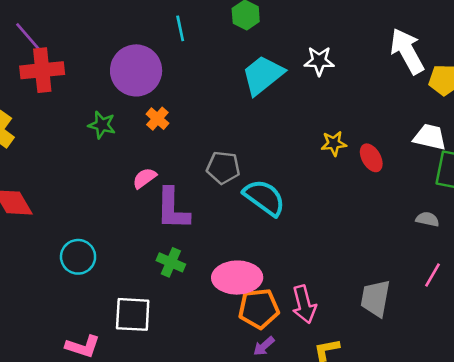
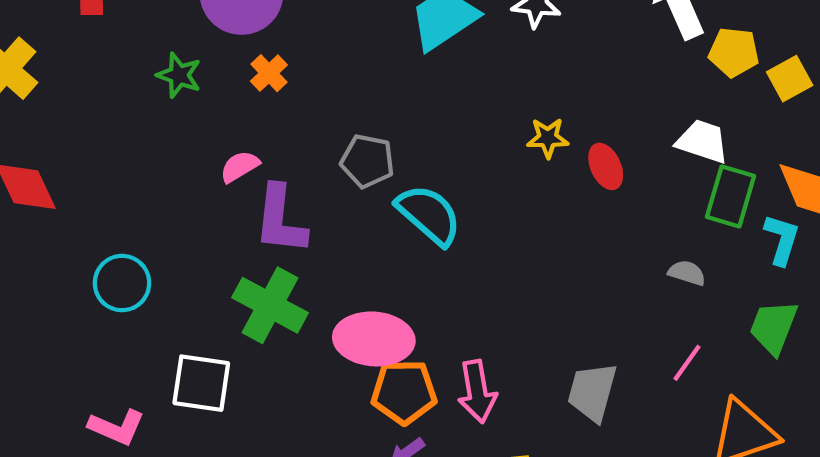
green cross: (171, 262) -> (270, 305), size x1.6

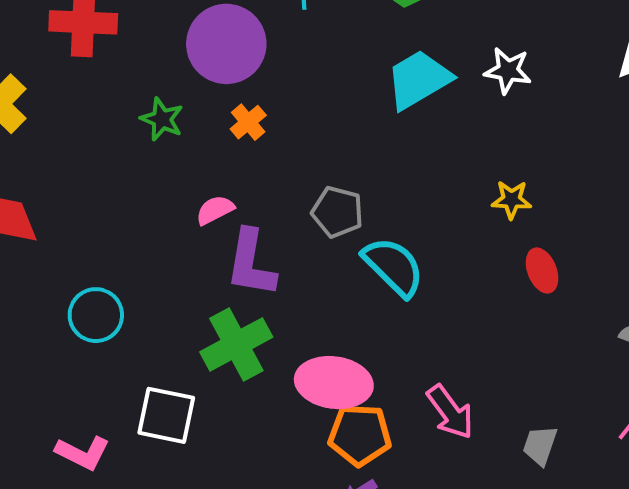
red ellipse: (606, 166) -> (542, 271), moved
green cross: (270, 305) -> (236, 344), turned 30
pink arrow: (477, 391) -> (450, 412), moved, turned -30
gray trapezoid: (592, 392) -> (540, 445), size x0.7

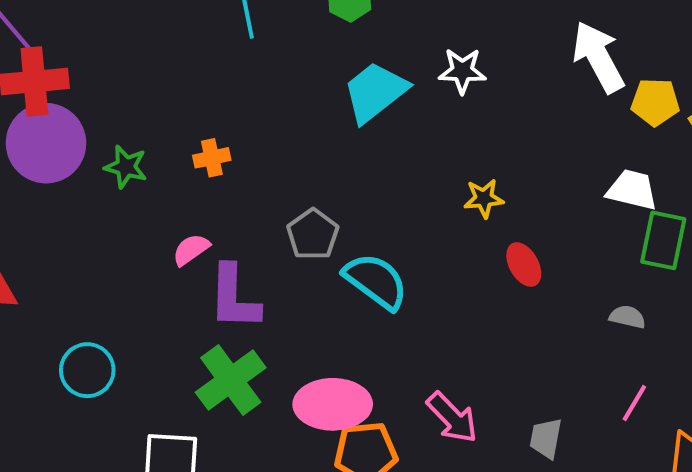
purple circle: (226, 44) -> (46, 143), moved
orange cross: (248, 122) -> (212, 158), turned 36
gray pentagon: (338, 212) -> (313, 234), turned 30

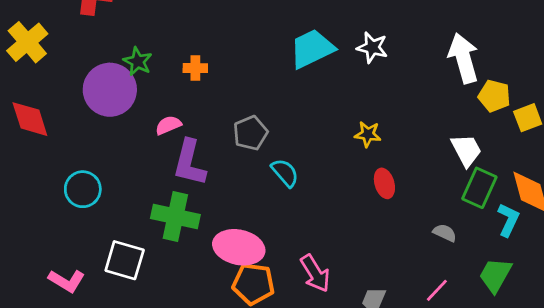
purple circle: (46, 143) -> (110, 90), moved
white trapezoid: (632, 190) -> (466, 150), turned 36
cyan semicircle: (376, 281) -> (285, 173), size x0.7
green cross: (231, 380) -> (175, 216), turned 36

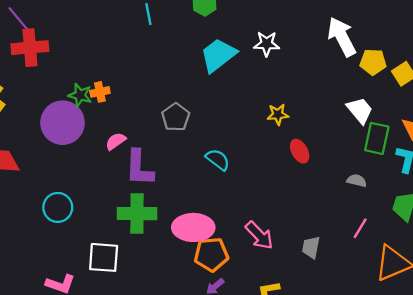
orange cross: (195, 68) -> (100, 92), moved
gray pentagon: (250, 133) -> (176, 117), moved

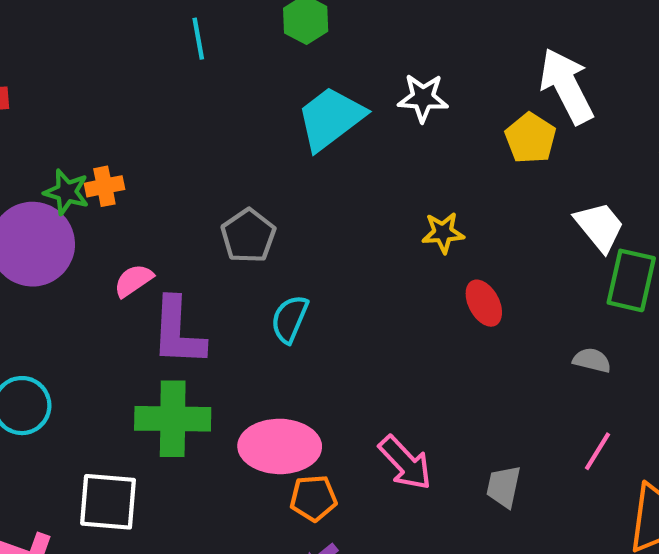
yellow pentagon: (373, 62) -> (530, 138), moved, turned 30
cyan semicircle: (218, 160) -> (290, 319), moved, turned -105
orange pentagon: (211, 254) -> (313, 498), size x0.7

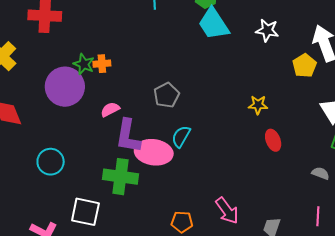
white star: (423, 98) -> (267, 30), moved
cyan trapezoid: (331, 118) -> (214, 24), moved, turned -93
pink ellipse: (280, 446) -> (154, 152), moved
pink line: (598, 451) -> (318, 216), turned -36

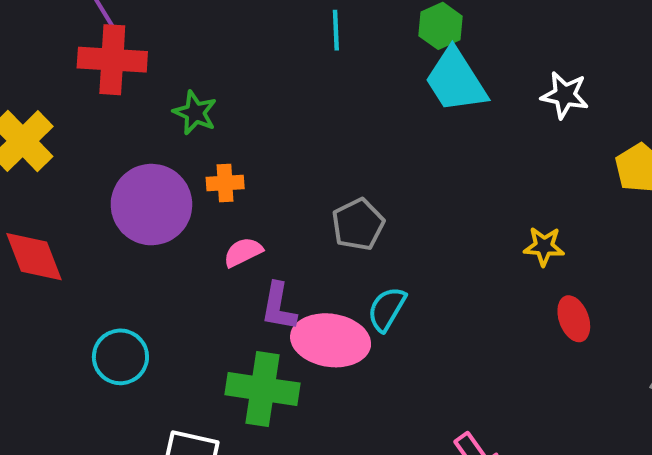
green star: (84, 64) -> (195, 113), moved
orange cross: (102, 64) -> (225, 183), moved
purple L-shape: (128, 136) -> (279, 307), size x0.7

